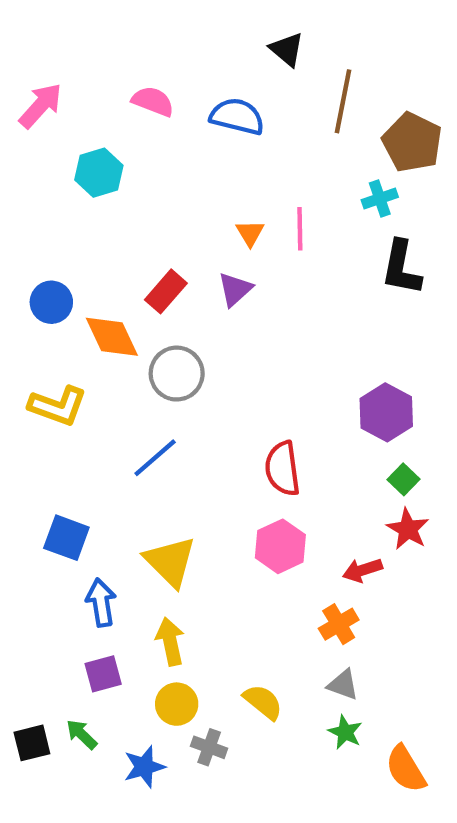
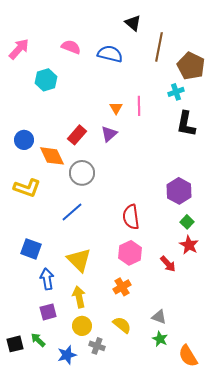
red arrow: (362, 570) -> (168, 264), turned -114
orange cross: (339, 624) -> (122, 287), moved

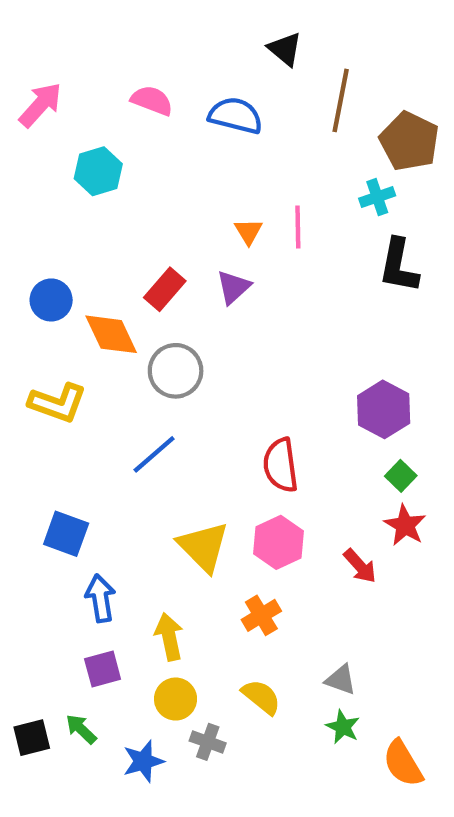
yellow triangle: (79, 260) -> (203, 547), moved

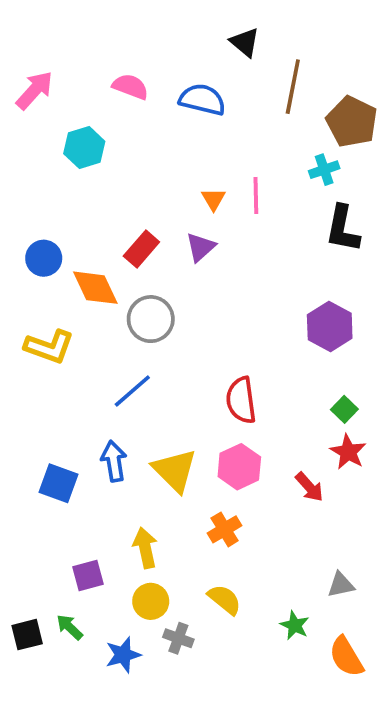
purple hexagon: (384, 409) -> (330, 326), moved
blue square: (66, 534) -> (58, 483), moved
blue arrow: (100, 598) -> (114, 461), moved
gray triangle: (341, 680) -> (341, 585), moved, turned -32

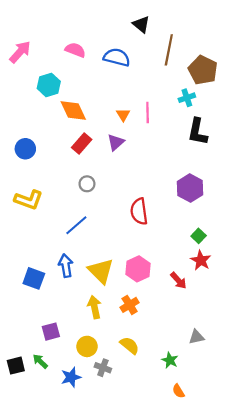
orange diamond: (95, 288) -> (73, 110), moved
gray circle: (151, 319) -> (87, 184), size x0.6
red semicircle: (241, 400) -> (139, 211), moved
yellow arrow: (145, 548) -> (94, 307), moved
orange semicircle: (346, 657) -> (178, 391), moved, size x0.6

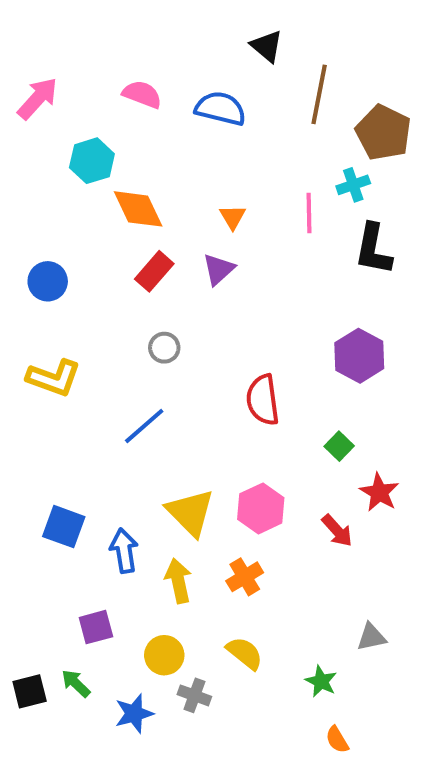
pink line: (148, 113) -> (309, 213), moved
green square: (199, 236) -> (339, 446), moved
blue arrow: (66, 266) -> (124, 551), moved

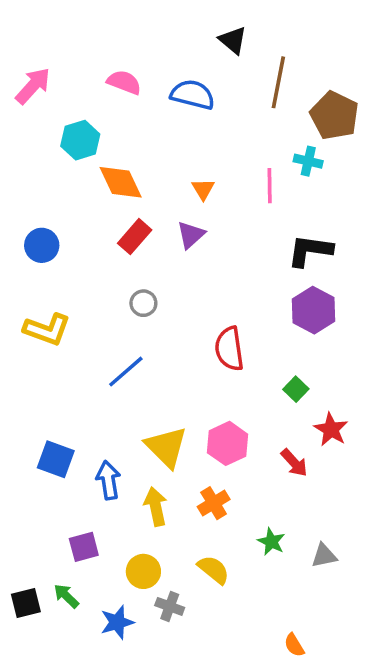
cyan cross: (353, 185) -> (308, 161), turned 32
black L-shape: (373, 249) -> (310, 251), moved, turned 87
green star: (321, 681) -> (271, 542), moved

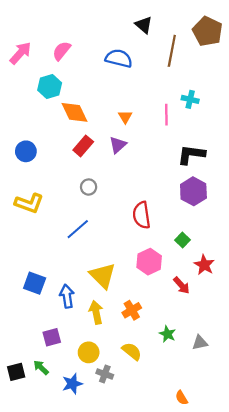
pink semicircle: (124, 82) -> (62, 51), moved, turned -72
brown pentagon: (335, 116) -> (207, 31), moved
pink hexagon: (228, 443) -> (149, 262), moved

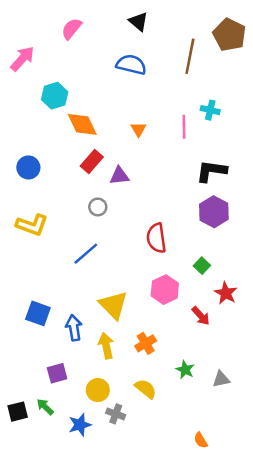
black triangle: (144, 25) -> (138, 22), moved
pink semicircle: (62, 51) -> (71, 29), moved
purple triangle: (118, 145) -> (119, 176), moved, turned 36

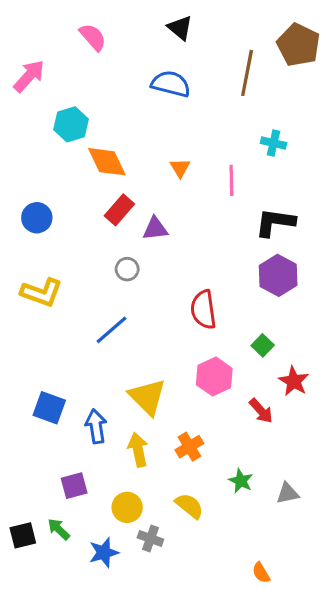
pink semicircle: (71, 29) -> (93, 37), turned 100
pink line: (184, 127) -> (231, 180), moved

